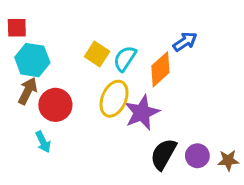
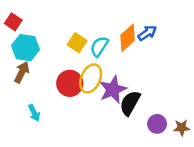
red square: (17, 28) -> (13, 22), turned 35
orange diamond: (160, 69) -> (128, 38), moved
red circle: (55, 105) -> (70, 83), moved
black semicircle: (163, 154) -> (130, 103), moved

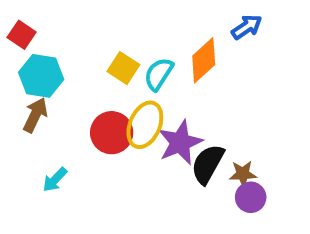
blue arrow: (147, 33) -> (247, 27), moved
cyan arrow: (34, 113) -> (55, 180), turned 70
brown star: (182, 128) -> (243, 174), moved

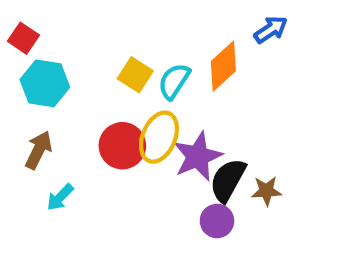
brown arrow: (35, 115) -> (39, 150), moved
purple circle: (251, 197) -> (217, 221), moved

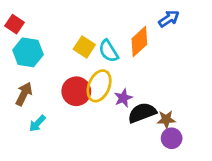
cyan semicircle: (174, 81) -> (108, 51), turned -65
purple star: (198, 156) -> (123, 98), size x0.6
black semicircle: (228, 180) -> (142, 113), turned 40
purple circle: (217, 221) -> (172, 138), moved

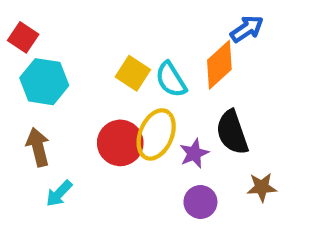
blue arrow: (169, 19) -> (247, 29), moved
brown arrow: (24, 94) -> (38, 147), turned -40
black semicircle: (142, 113) -> (232, 132), moved, turned -88
purple circle: (172, 138) -> (200, 202), moved

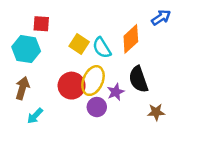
blue arrow: (247, 29) -> (161, 17), moved
red square: (23, 37) -> (41, 24), moved, turned -30
brown arrow: (38, 147) -> (22, 88), turned 30
purple circle: (200, 202) -> (97, 107), moved

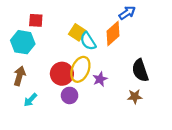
blue arrow: (161, 17) -> (127, 13), moved
yellow square: (79, 44) -> (77, 32), moved
black semicircle: (138, 79) -> (140, 70), moved
purple circle: (97, 107) -> (70, 95), moved

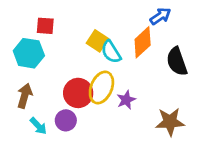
black semicircle: (140, 70) -> (177, 61), moved
purple circle: (70, 95) -> (66, 120), moved
brown star: (135, 97) -> (170, 122), size x1.5
cyan arrow: (30, 100) -> (38, 126), turned -88

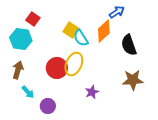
red square: (45, 26) -> (33, 19), turned 32
purple star: (126, 100) -> (92, 92), moved
purple circle: (66, 120) -> (48, 106), moved
brown star: (170, 122) -> (133, 80), moved

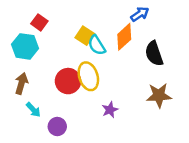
yellow ellipse: (74, 64) -> (88, 76), turned -40

